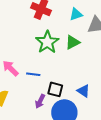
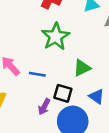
green triangle: (73, 42) -> (82, 68), moved

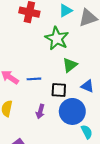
green star: (56, 36) -> (57, 38), moved
purple arrow: (44, 107) -> (40, 111), moved

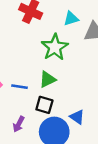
green triangle: (70, 65) -> (47, 79), moved
blue triangle: (87, 86) -> (77, 117), moved

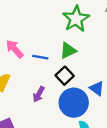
black square: (44, 105) -> (65, 76), turned 30

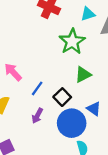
green triangle: (68, 50) -> (83, 75), moved
blue line: (40, 57) -> (37, 88), moved, turned -63

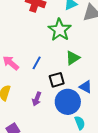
blue line: (37, 88) -> (37, 63), moved
black square: (62, 97) -> (57, 80), turned 35

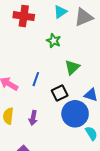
green star: (60, 30) -> (54, 41), size x0.6
purple arrow: (37, 99) -> (33, 118), moved

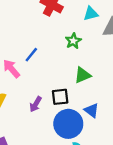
blue line: (36, 79) -> (31, 55), moved
purple arrow: (33, 118) -> (36, 104), moved

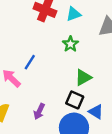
cyan triangle: (91, 14) -> (74, 14), moved
black square: (60, 97) -> (75, 100), moved, turned 36

